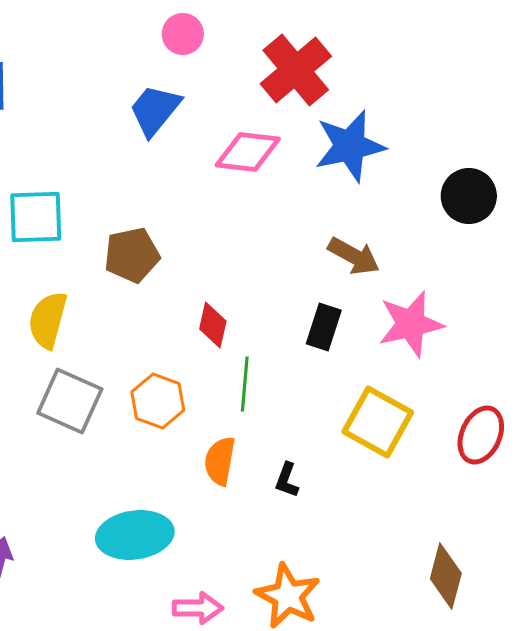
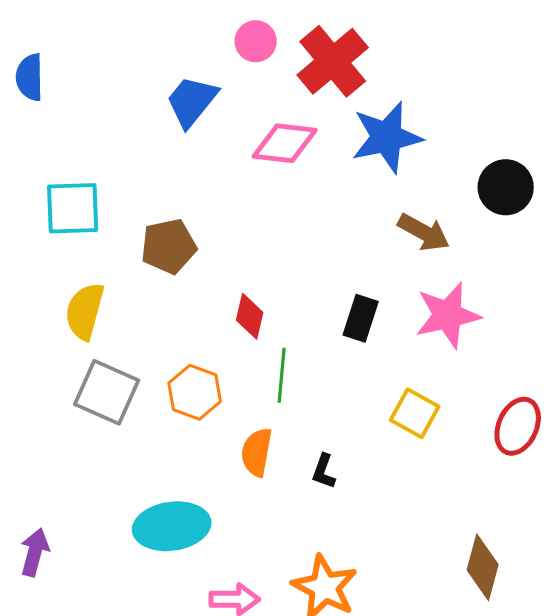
pink circle: (183, 34) -> (256, 41), moved
brown arrow: (354, 256) -> (424, 232), moved
yellow square: (378, 422) -> (415, 413), size x0.7

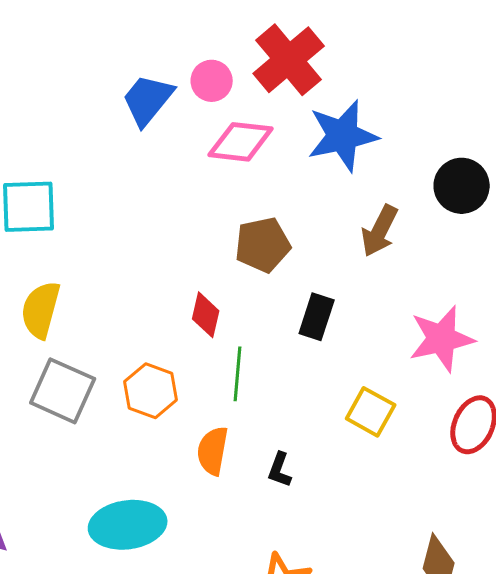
pink circle: (256, 41) -> (212, 81), moved
brown arrow: (424, 232) -> (380, 231), turned 88
brown pentagon: (169, 246) -> (263, 245), moved
pink star: (448, 315) -> (442, 339), moved

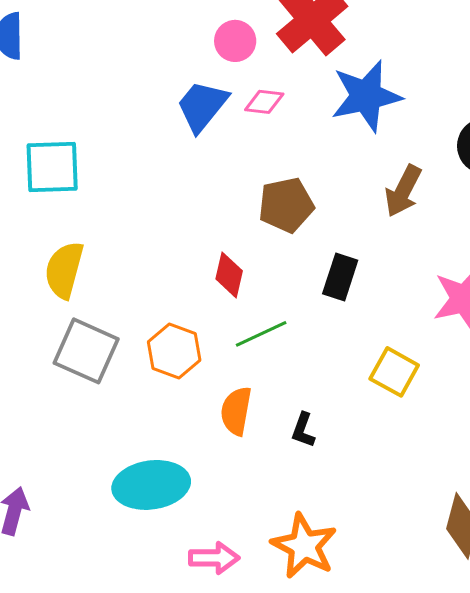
blue trapezoid: (148, 100) -> (202, 106), moved
pink diamond: (241, 142) -> (264, 102), size x0.6
green line: (238, 374) -> (261, 334), turned 60

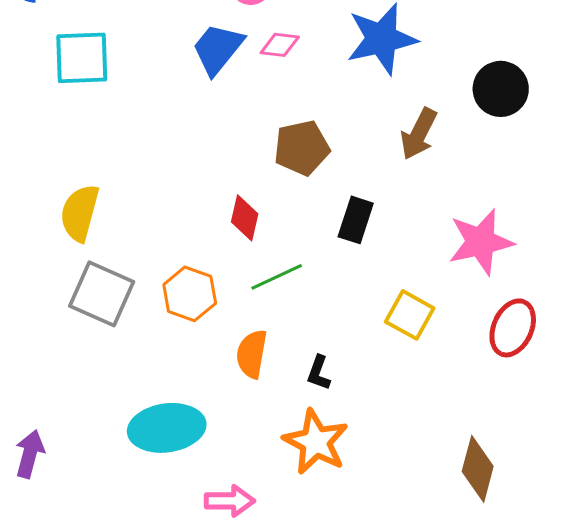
cyan square: (52, 167) -> (82, 58), moved
orange star: (304, 546) -> (316, 442), moved

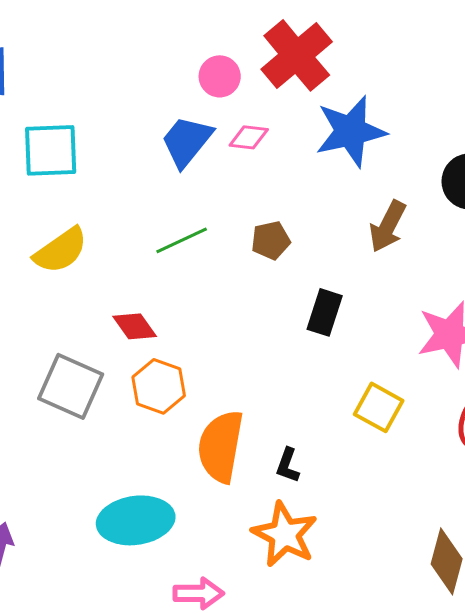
brown pentagon: (302, 148) -> (271, 240), size x0.7
yellow semicircle: (80, 213) -> (61, 250), moved, turned -140
red diamond: (245, 218) -> (135, 326), moved, turned -48
green line: (277, 277) -> (182, 240), moved
orange semicircle: (252, 354) -> (221, 446), size x1.5

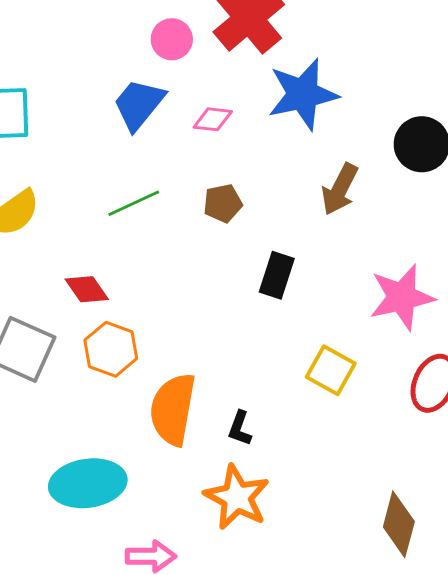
pink diamond: (249, 137) -> (213, 119), moved

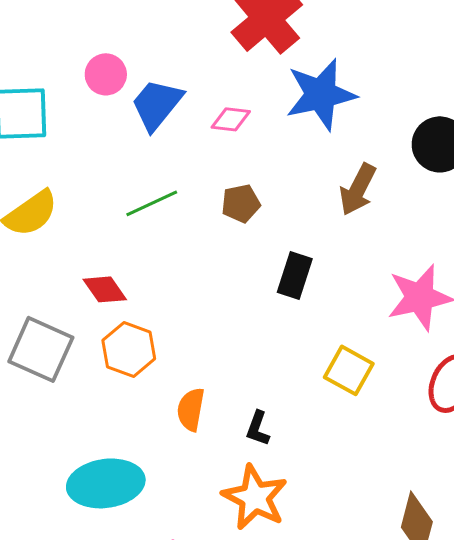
pink circle: (172, 39) -> (106, 74), moved
orange semicircle: (173, 409) -> (191, 409), size x0.6

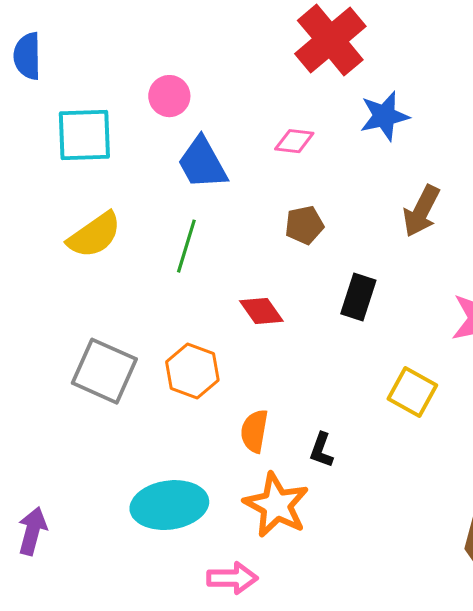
blue star: (321, 94) -> (384, 116), size x0.7
blue trapezoid: (157, 104) -> (202, 163), moved, turned -68
green line: (152, 203) -> (186, 246), moved, turned -48
red diamond: (105, 289) -> (261, 311), moved
orange star: (255, 497) -> (276, 505), moved

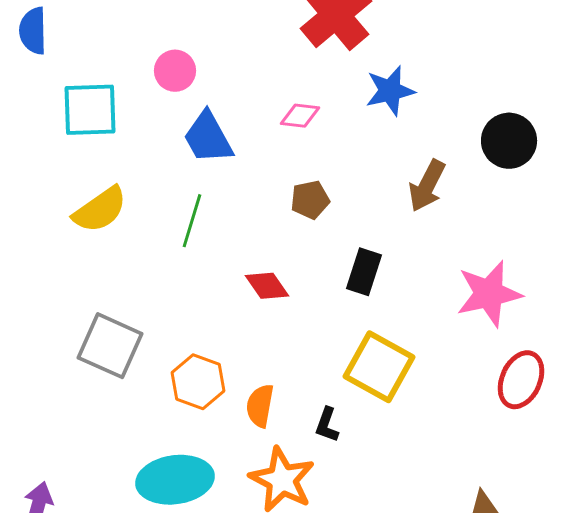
orange hexagon: (192, 371) -> (198, 382), moved
yellow square: (412, 392) -> (379, 367), moved, size x1.4

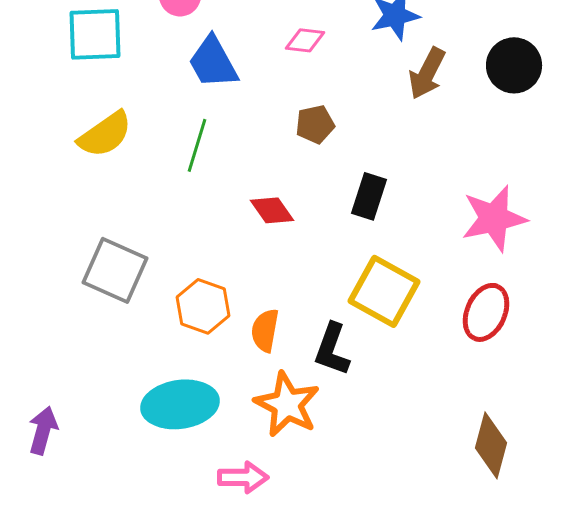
brown arrow: (427, 186) -> (427, 73), moved
red ellipse: (521, 380) -> (486, 312), moved
black L-shape: (327, 425) -> (332, 349), size x1.5

